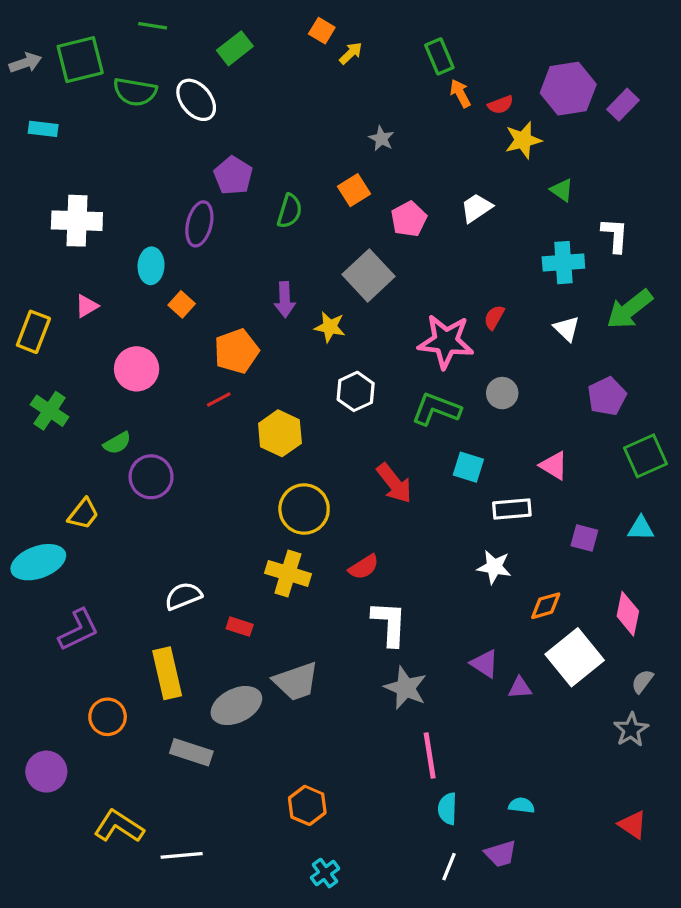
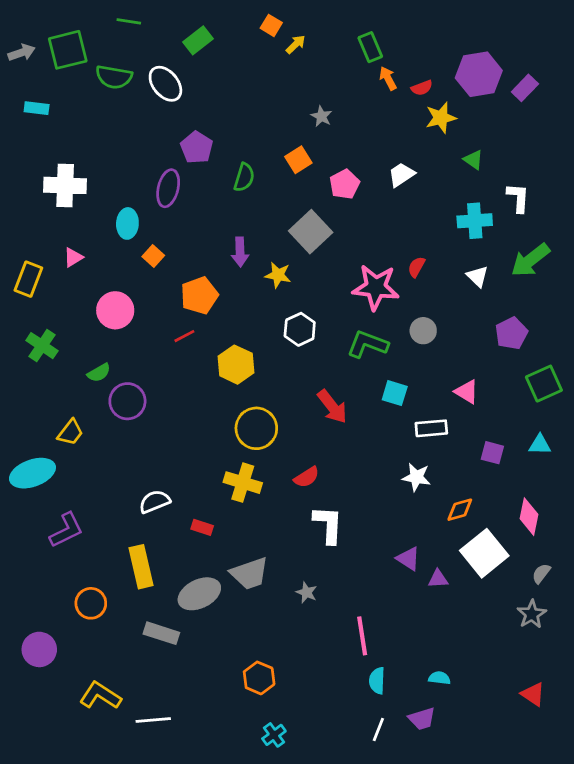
gray star: (406, 688) -> (307, 592), moved, size x0.6

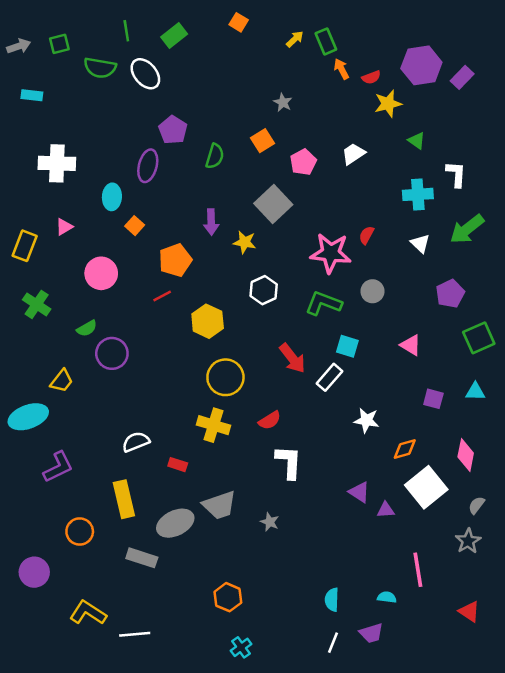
green line: (129, 21) -> (126, 31), moved, turned 72
yellow arrow: (296, 44) -> (295, 39), moved
green square: (68, 50) -> (59, 44), size x0.6
white rectangle: (431, 428) -> (329, 377), moved, turned -44
pink line: (362, 636) -> (418, 570), moved

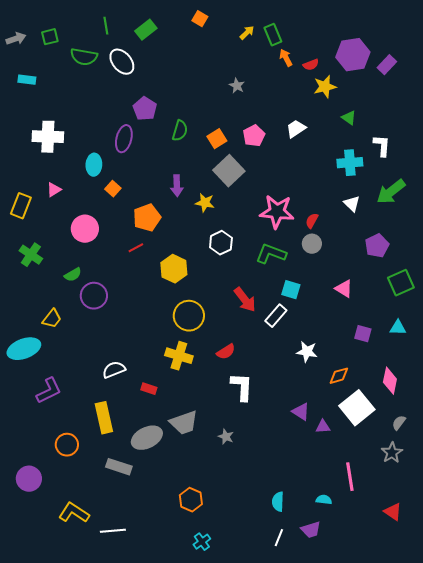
orange square: (263, 141) -> (217, 139), moved
red semicircle: (366, 235) -> (312, 221), moved

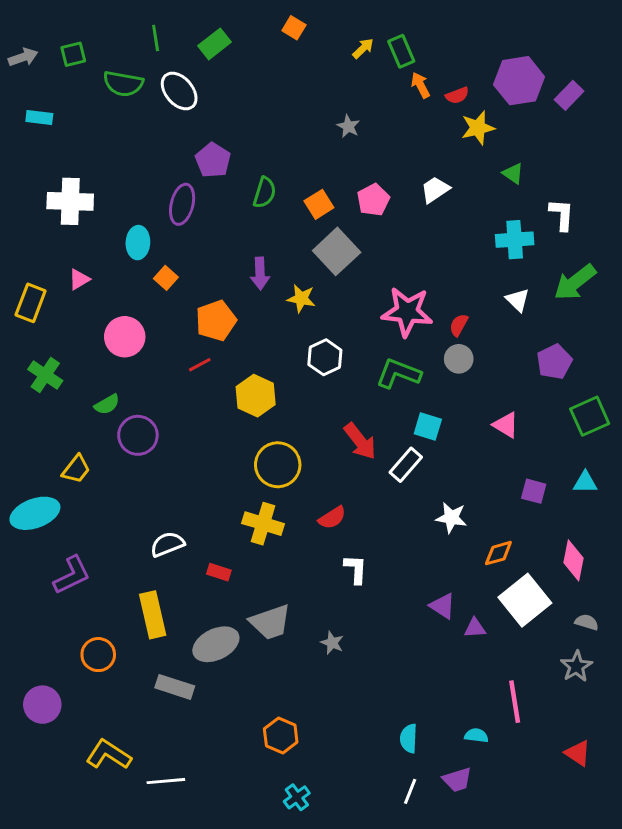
white L-shape: (242, 387) -> (356, 569), size x0.7
gray semicircle: (399, 423) -> (587, 622), turned 70

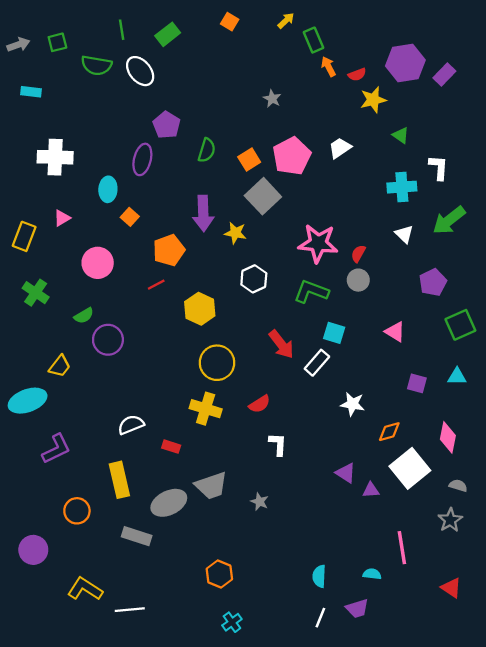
yellow arrow: (363, 48) -> (286, 21), moved
pink pentagon: (373, 200) -> (292, 156), size x1.5
purple arrow: (260, 273) -> (203, 213), size x1.4

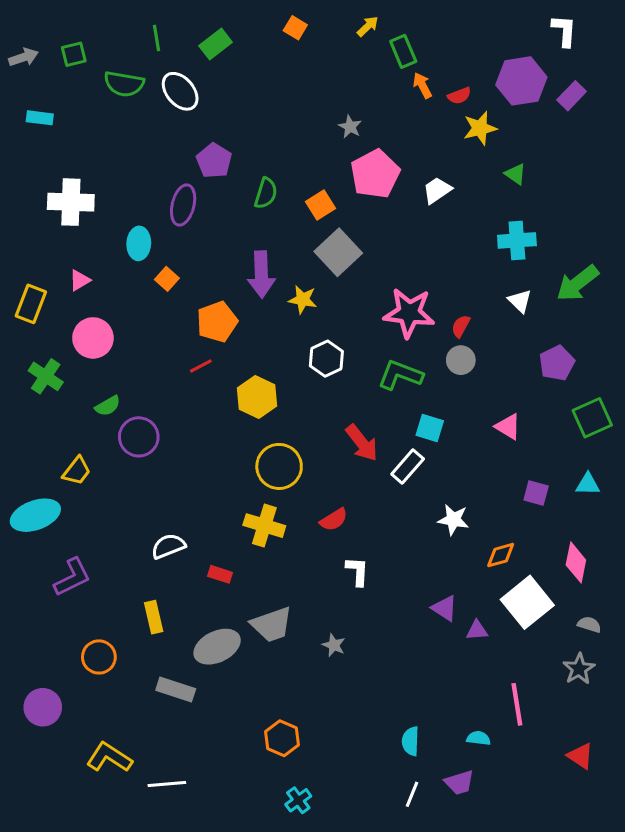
pink pentagon: (292, 156) -> (375, 174), moved
white L-shape: (439, 168) -> (564, 31), moved
pink circle: (98, 263) -> (93, 338), moved
yellow rectangle: (119, 480) -> (154, 617), size x0.7

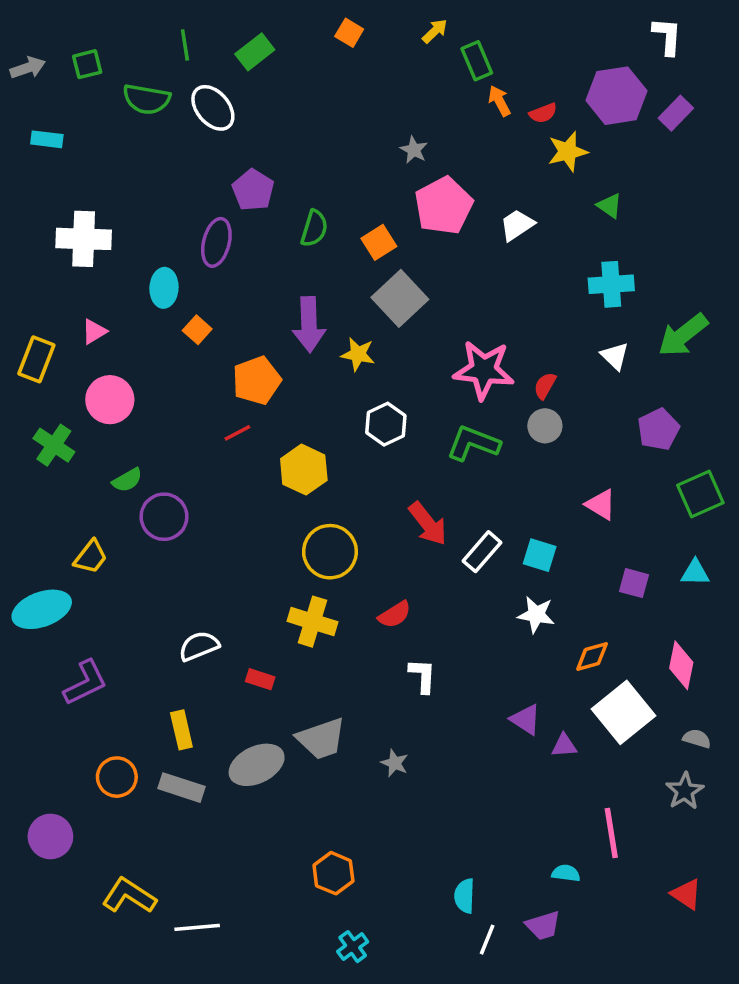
cyan square: (430, 428) -> (540, 555), moved
gray rectangle: (176, 689) -> (181, 788), moved
cyan semicircle: (411, 741) -> (465, 896), moved

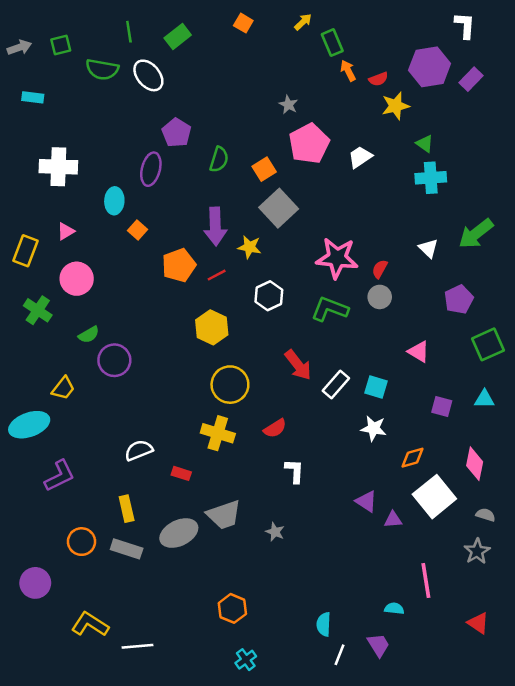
cyan cross: (611, 284) -> (431, 178), moved
red line: (237, 433) -> (217, 275), moved
purple trapezoid: (543, 926) -> (378, 645), turned -105

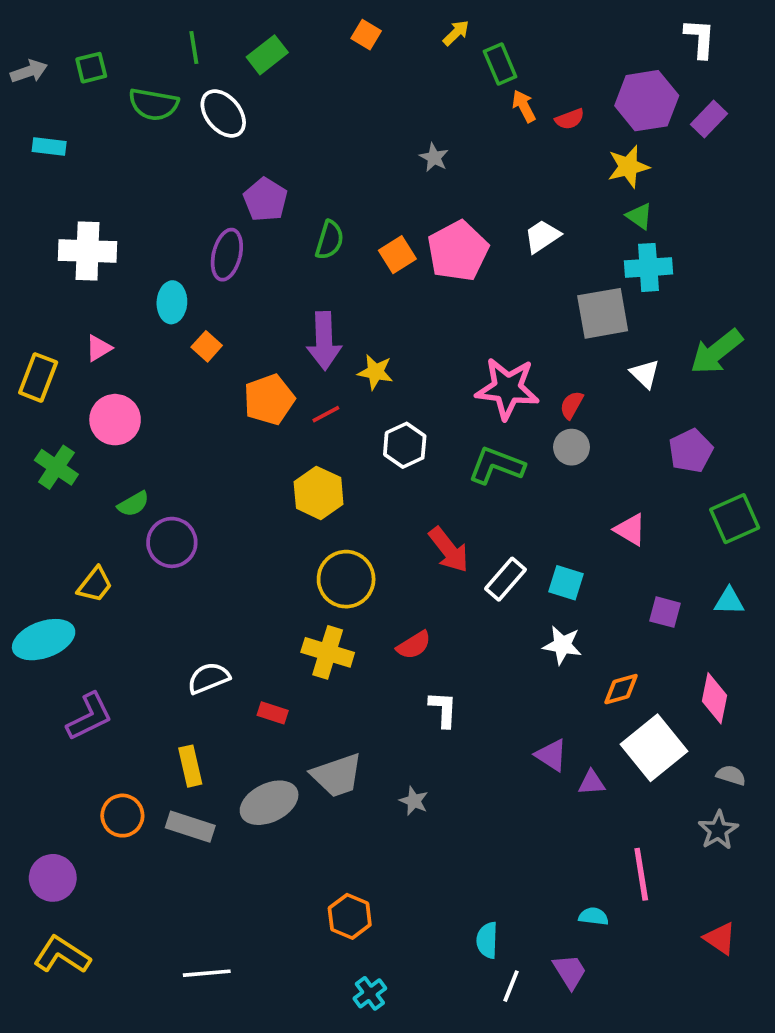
yellow star: (395, 106) -> (628, 167), moved
pink pentagon: (309, 144) -> (458, 251), moved
gray square: (279, 208) -> (603, 313), moved, turned 33
yellow L-shape: (90, 624) -> (62, 955), moved

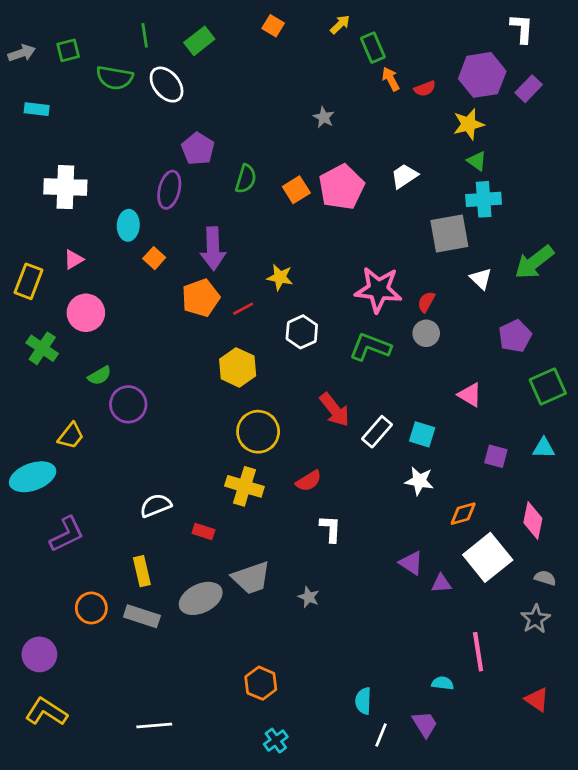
purple arrow: (324, 341) -> (213, 249), moved

